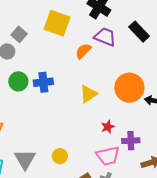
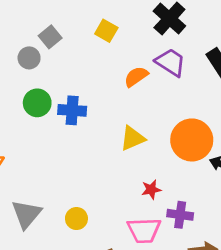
yellow square: (57, 23) -> (106, 31), size x0.6

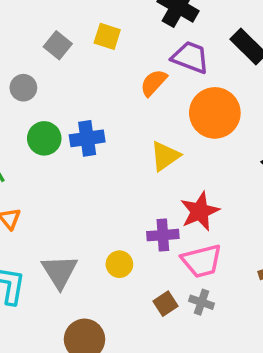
gray square: (50, 37) -> (58, 45), moved
orange circle: (192, 140) -> (215, 113), moved
red star: (151, 189) -> (200, 211), size x1.6
purple cross: (180, 215) -> (163, 235), moved

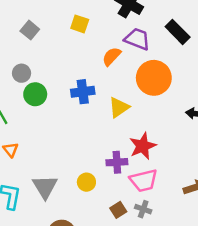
gray square: (58, 45) -> (30, 30), moved
gray circle: (23, 88) -> (22, 73), moved
blue cross: (87, 138) -> (83, 92), moved

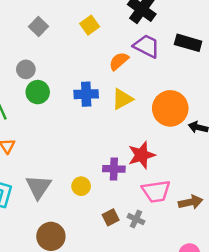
yellow square: (80, 24) -> (90, 25), turned 30
black rectangle: (178, 32) -> (188, 43), turned -35
orange circle: (154, 78) -> (170, 108), moved
yellow triangle: (119, 107) -> (122, 99), moved
pink trapezoid: (144, 181) -> (156, 191), moved

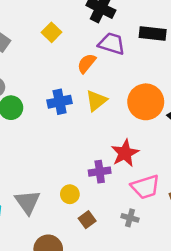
brown square: (111, 217) -> (87, 220), moved

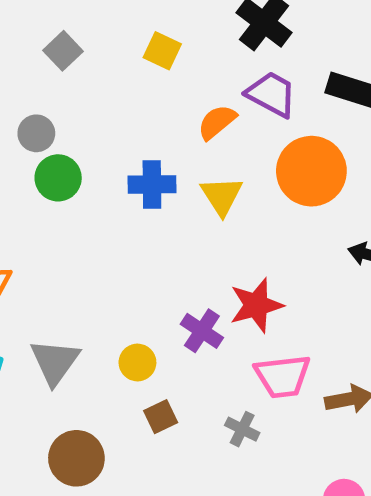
yellow square: (52, 32) -> (162, 51), turned -30
yellow triangle: (96, 101) -> (222, 196), turned -35
orange circle: (146, 102) -> (311, 171), moved
purple cross: (100, 172) -> (202, 331), turned 30

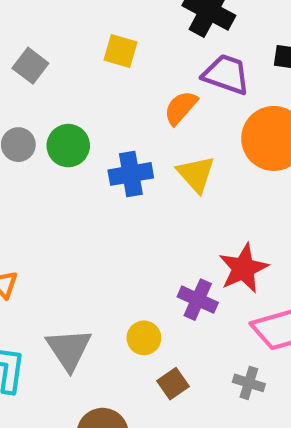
green circle: (58, 178) -> (68, 146), moved

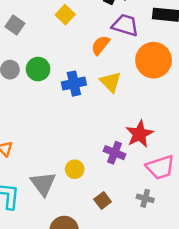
yellow square: (121, 51) -> (65, 15), turned 30
yellow circle: (144, 338) -> (75, 169), moved

